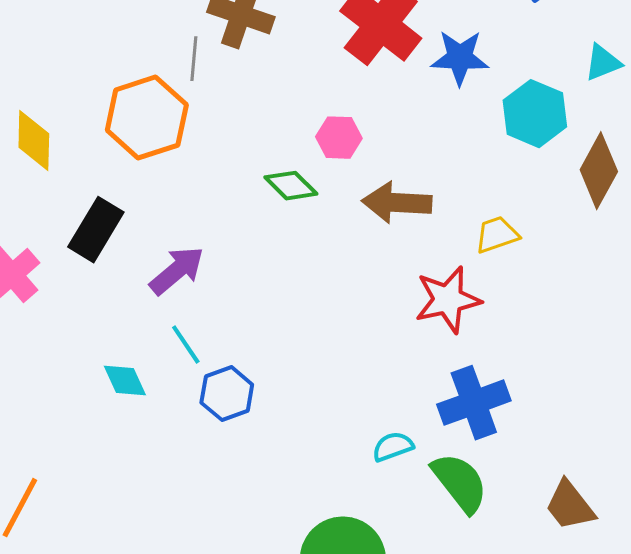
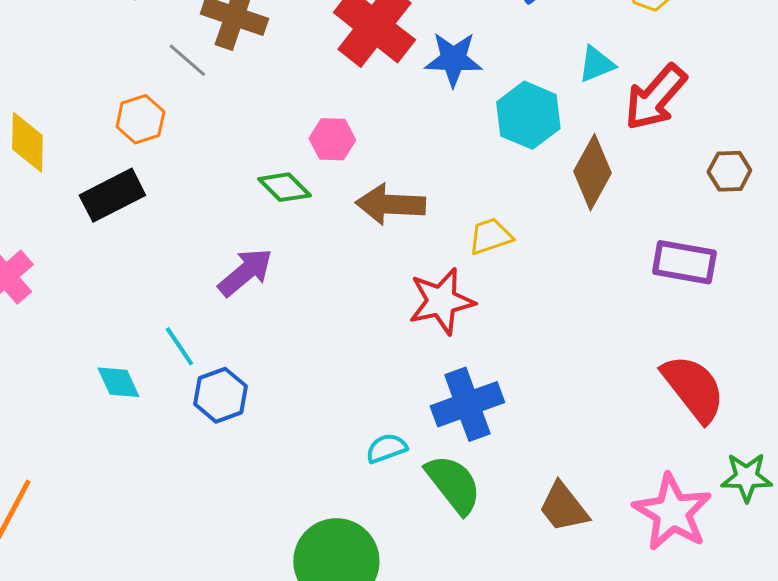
gray line: (194, 59) -> (187, 60), turned -54
orange hexagon: (147, 118) -> (140, 119), size x0.6
black rectangle: (96, 230) -> (112, 195), moved, turned 32
purple arrow: (177, 271) -> (245, 272), moved

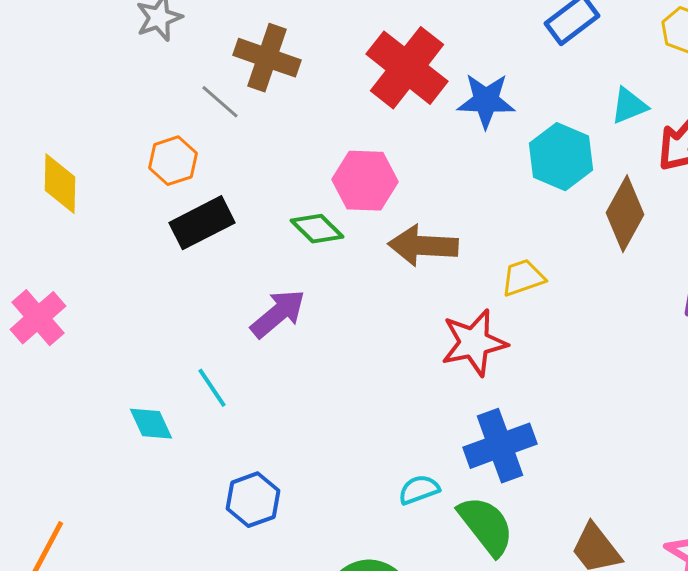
pink hexagon: (332, 139) -> (365, 181), size x1.4
black rectangle: (112, 195) -> (202, 223), moved
blue hexagon: (220, 395) -> (253, 500), moved

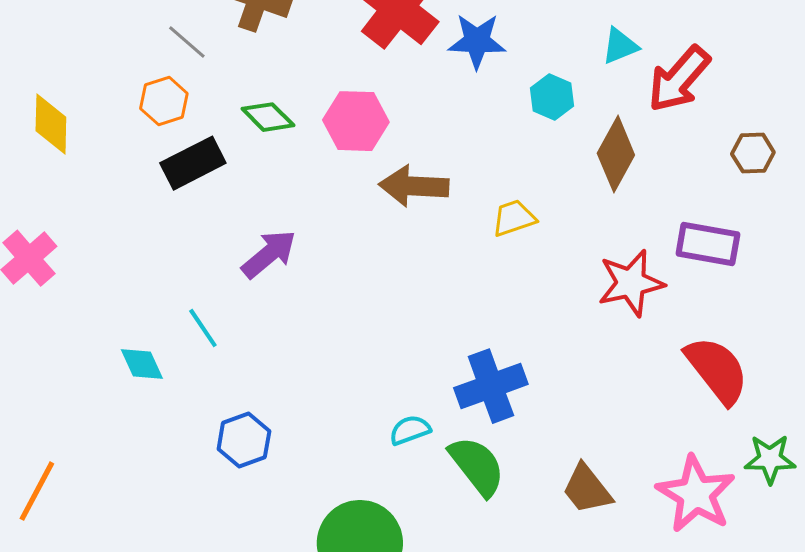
gray line: (220, 102) -> (187, 42), moved
cyan hexagon: (561, 157) -> (552, 97), size x0.7
green diamond: (317, 229) -> (268, 117), moved
red star: (474, 343) -> (631, 283), moved

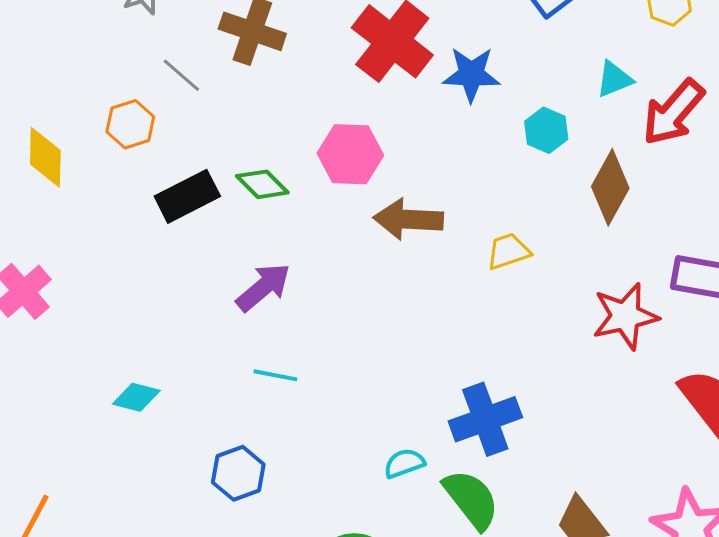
orange hexagon: (164, 101) -> (130, 124), moved
green diamond: (268, 117) -> (262, 184), moved
cyan line: (203, 328) -> (275, 375), moved, turned -45
cyan diamond: (142, 364) -> (136, 397), turned -51

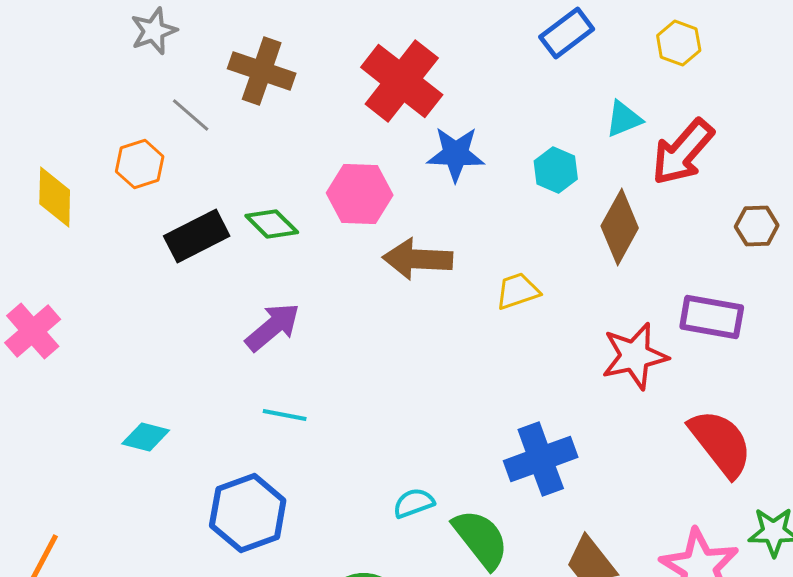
blue star: (471, 74) -> (456, 154), moved
blue cross: (485, 419) -> (541, 459), moved
blue hexagon: (238, 473) -> (248, 513), size x1.4

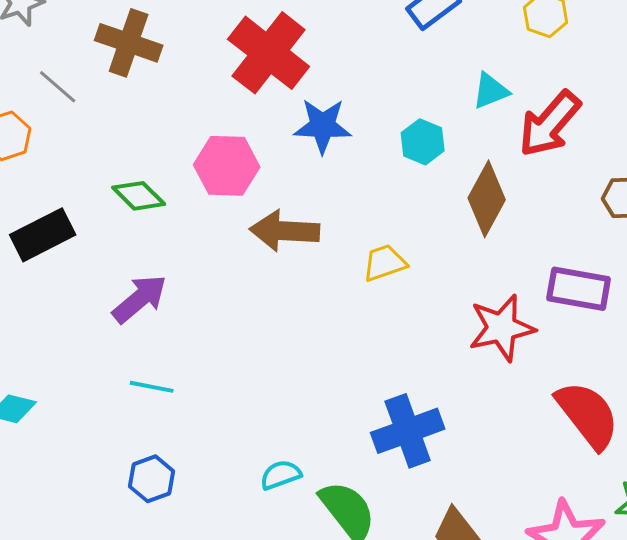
black rectangle: (197, 236) -> (43, 235), moved
blue hexagon: (248, 513) -> (152, 479), moved, size x0.6

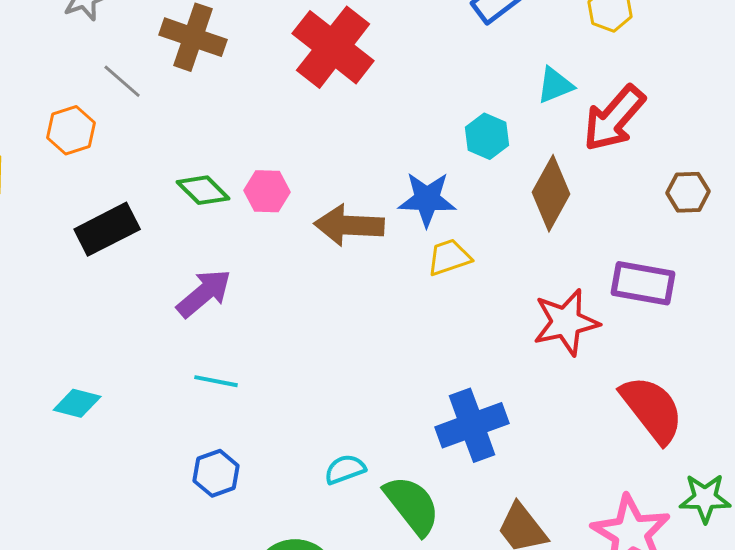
blue star: (323, 126) -> (427, 199), moved
pink hexagon: (227, 166) -> (267, 191), moved, size x0.7

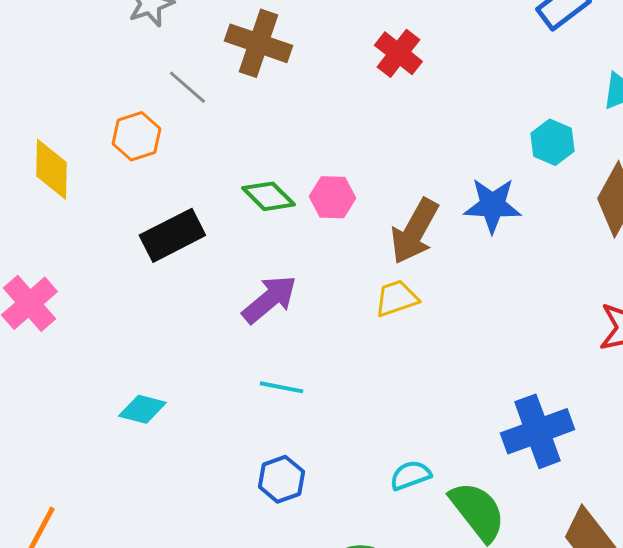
red cross: (333, 47) -> (398, 53), size x0.6
brown arrow: (349, 225) -> (414, 231), turned -64
yellow trapezoid: (449, 257) -> (396, 298), moved

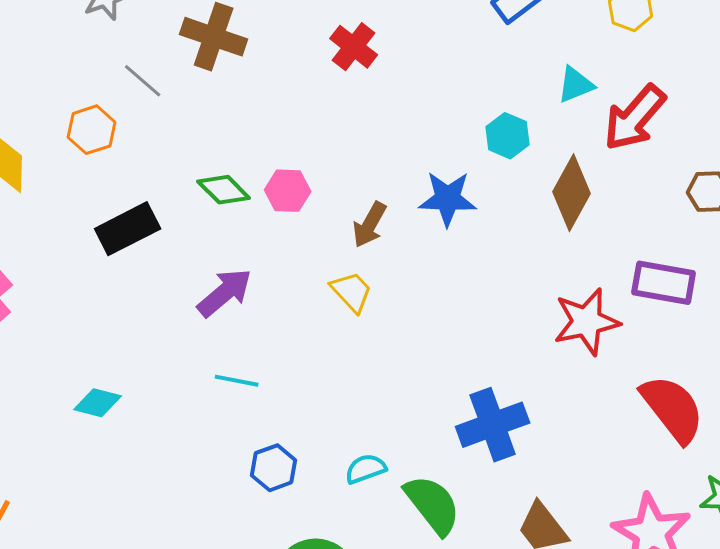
brown arrow: (414, 231) -> (370, 225), size x0.7
yellow trapezoid: (396, 298) -> (352, 292), turned 66
blue hexagon: (281, 479) -> (274, 468), moved

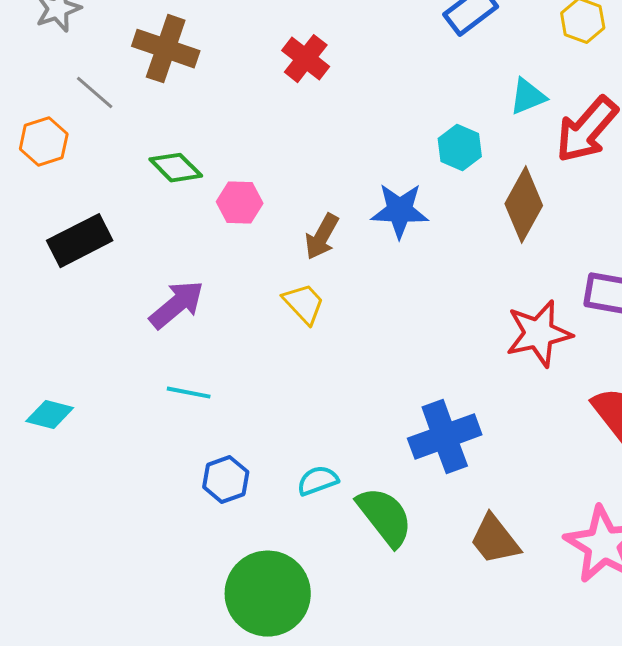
green diamond: (224, 190) -> (176, 168), moved

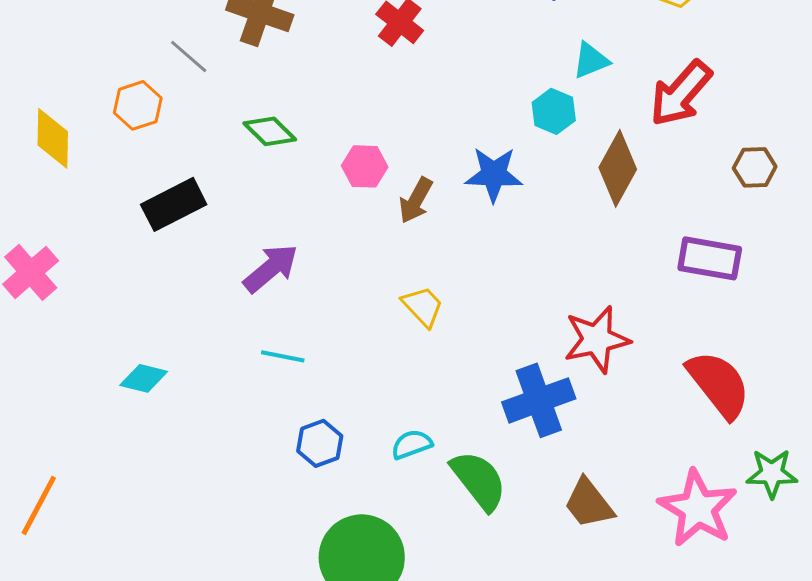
cyan triangle: (528, 97) -> (591, 60), moved
pink hexagon: (240, 203) -> (365, 166), moved
yellow trapezoid: (304, 304) -> (423, 306), moved
red star: (539, 334) -> (597, 339), moved

